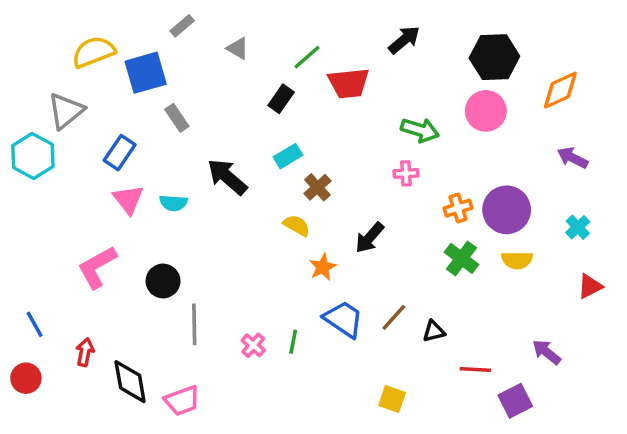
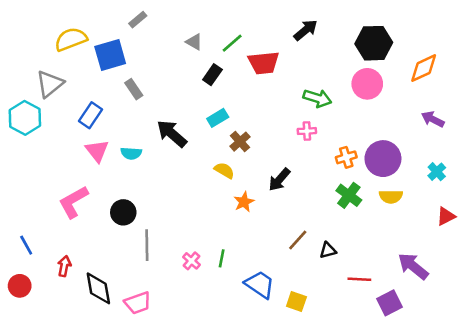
gray triangle: (238, 48) -> (194, 42), moved
blue trapezoid: (344, 319) -> (260, 284), moved
purple arrow: (547, 352) -> (413, 266), size x1.4

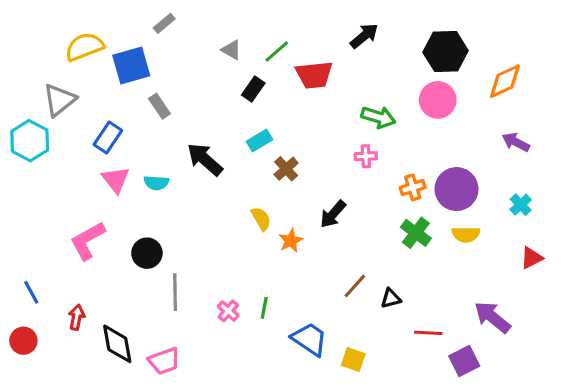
yellow semicircle: (224, 170) -> (261, 219), moved, turned 30

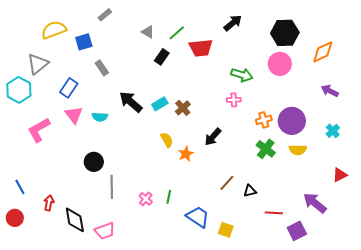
blue square: (131, 66) -> (84, 42), size x0.7
cyan rectangle: (260, 141) -> (160, 104), moved
pink L-shape: (88, 241) -> (39, 130), moved
red triangle: (532, 258) -> (340, 175), moved

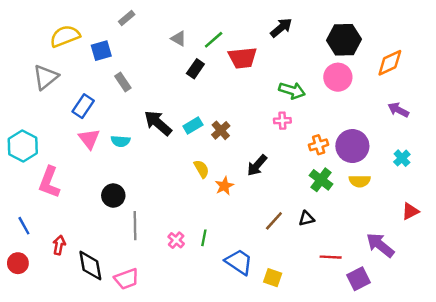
cyan hexagon: (19, 90) -> (23, 146), moved
pink L-shape: (39, 130) -> (49, 182), moved, turned -40
black triangle: (250, 191) -> (307, 218), moved

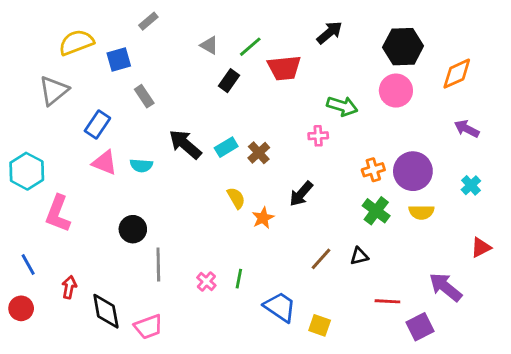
pink cross: (282, 121) -> (318, 136), moved
pink triangle: (89, 139) -> (105, 163), turned -30

